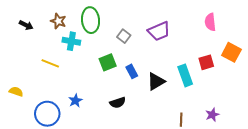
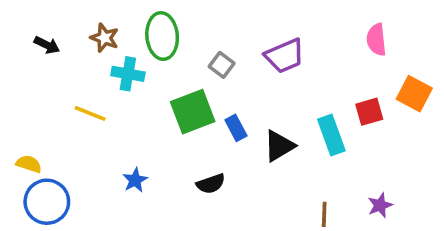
green square: (108, 62) -> (193, 112), size x1.4
blue circle: (47, 114) -> (47, 202), moved

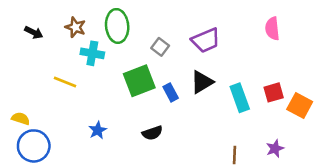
orange square: (414, 94) -> (300, 106), moved
red square: (369, 112) -> (274, 92), moved
black triangle: (279, 146) -> (202, 82), moved

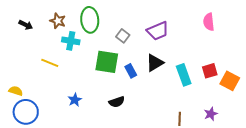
green square: (139, 81) -> (107, 62), turned 30

